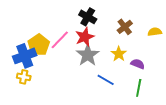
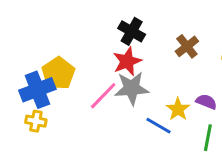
pink line: (60, 40) -> (103, 96), moved
yellow star: (119, 54) -> (178, 109), moved
gray star: (88, 55) -> (132, 88), turned 30

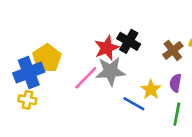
black cross: (132, 31) -> (129, 41), moved
brown cross: (187, 46) -> (173, 50), moved
purple semicircle: (206, 102) -> (175, 83), turned -102

